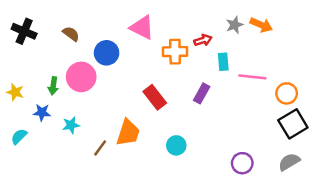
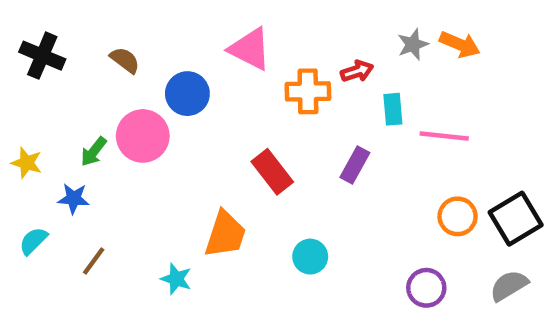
green arrow: (53, 86) -> (94, 152), turned 30
orange circle: (287, 93) -> (458, 216), moved
cyan star: (71, 125) -> (176, 279), moved, turned 30
brown line: (100, 148) -> (94, 261), moved

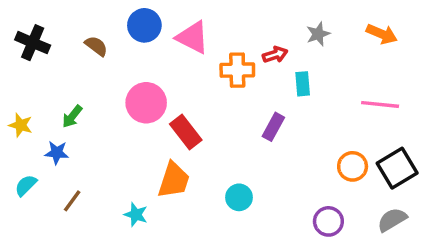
orange arrow: (460, 44) -> (382, 34), moved
blue circle: (187, 94) -> (144, 25), moved
pink circle: (143, 136) -> (146, 103), moved
pink line: (444, 136) -> (380, 104), moved
red rectangle: (272, 172) -> (186, 132), moved

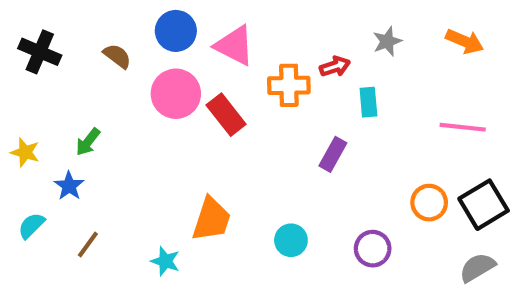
pink circle: (146, 103) -> (176, 94), moved
red rectangle: (186, 132) -> (226, 115), moved
blue star: (57, 153) -> (69, 186), turned 30
purple circle: (328, 221) -> (373, 249), moved

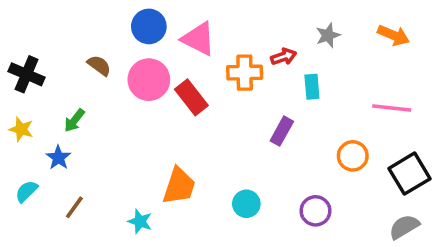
black cross: (40, 52) -> (26, 74), moved
brown semicircle: (117, 56) -> (99, 65), moved
orange circle: (429, 203) -> (353, 156), moved

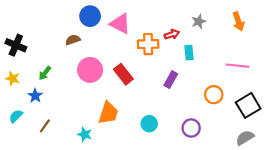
orange arrow: (394, 35) -> (238, 22), turned 48
brown semicircle: (99, 65) -> (73, 40), moved, turned -56
pink circle: (149, 80) -> (90, 70), moved
red rectangle: (191, 97) -> (123, 74), moved

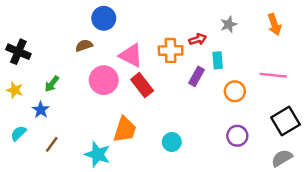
pink triangle: (120, 24) -> (131, 55), moved
purple rectangle: (171, 80) -> (197, 76), moved
orange circle: (214, 95) -> (235, 91), moved
purple circle: (191, 128) -> (237, 136), moved
cyan star: (85, 134) -> (98, 154), size x1.5

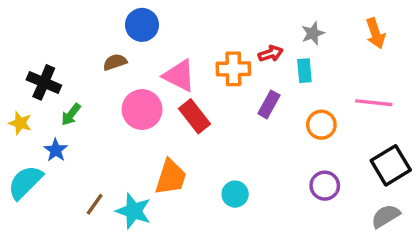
black cross: (18, 52) -> (44, 82), moved
cyan rectangle: (218, 60) -> (304, 71), moved
cyan semicircle: (18, 133) -> (25, 182), size x1.6
brown line: (52, 144) -> (95, 204), moved

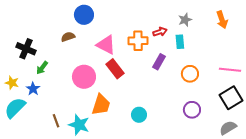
pink line: (374, 103) -> (230, 70), moved
pink circle: (142, 109) -> (84, 77), moved
yellow star: (20, 123) -> (12, 83), moved
brown line: (95, 204) -> (56, 121), turned -56

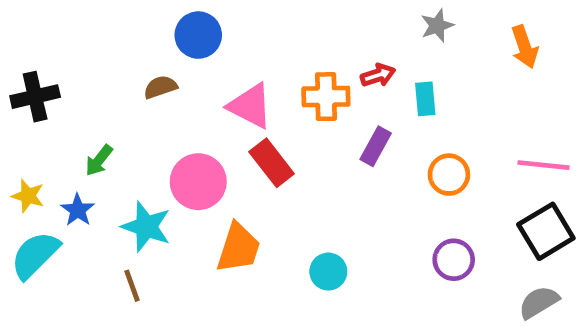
gray star: (185, 20) -> (437, 26), moved
black cross: (26, 49) -> (35, 97), moved, turned -36
cyan star: (79, 125) -> (146, 227), moved

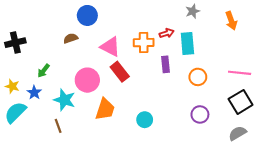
cyan rectangle: (425, 99) -> (187, 44), size x1.5
purple rectangle: (376, 146) -> (166, 64), turned -35

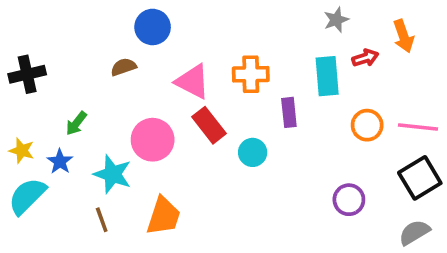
red arrow: (167, 33) -> (365, 58), moved
orange circle: (198, 77) -> (367, 125), moved
orange trapezoid: (105, 109) -> (163, 216), moved
cyan circle: (145, 120) -> (253, 152), moved

